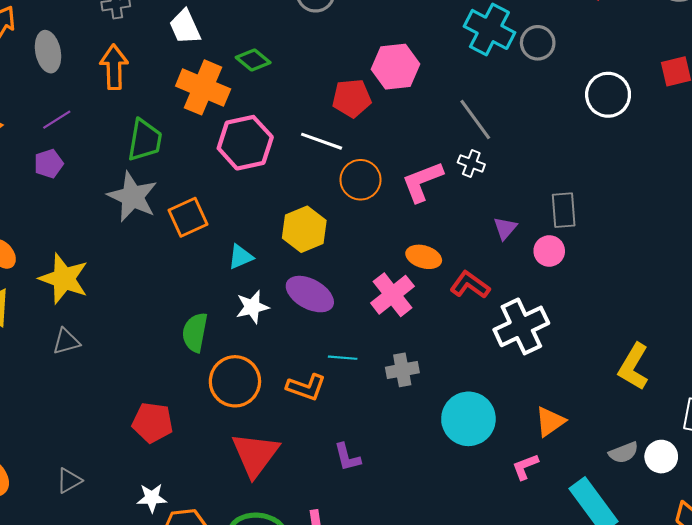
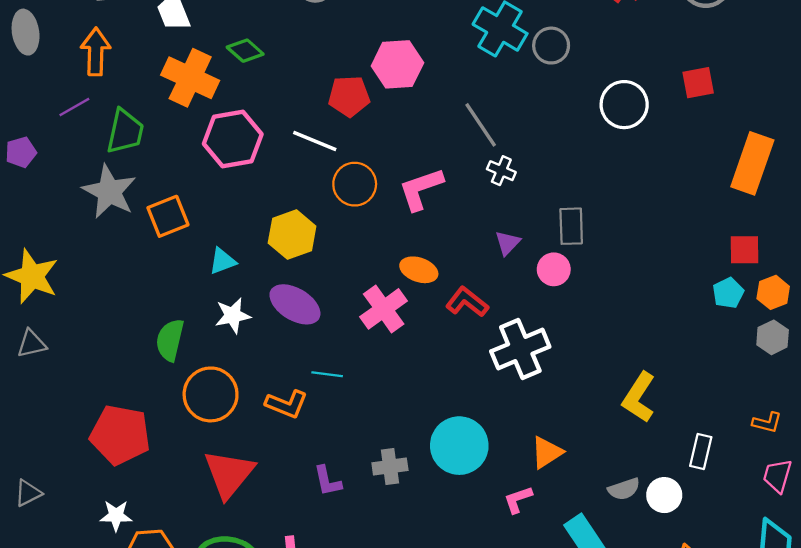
purple line: (57, 120) -> (74, 107), moved
white cross: (471, 163) -> (501, 171), moved
gray cross: (402, 370) -> (390, 467), moved
red pentagon: (152, 423) -> (120, 435), size x1.4

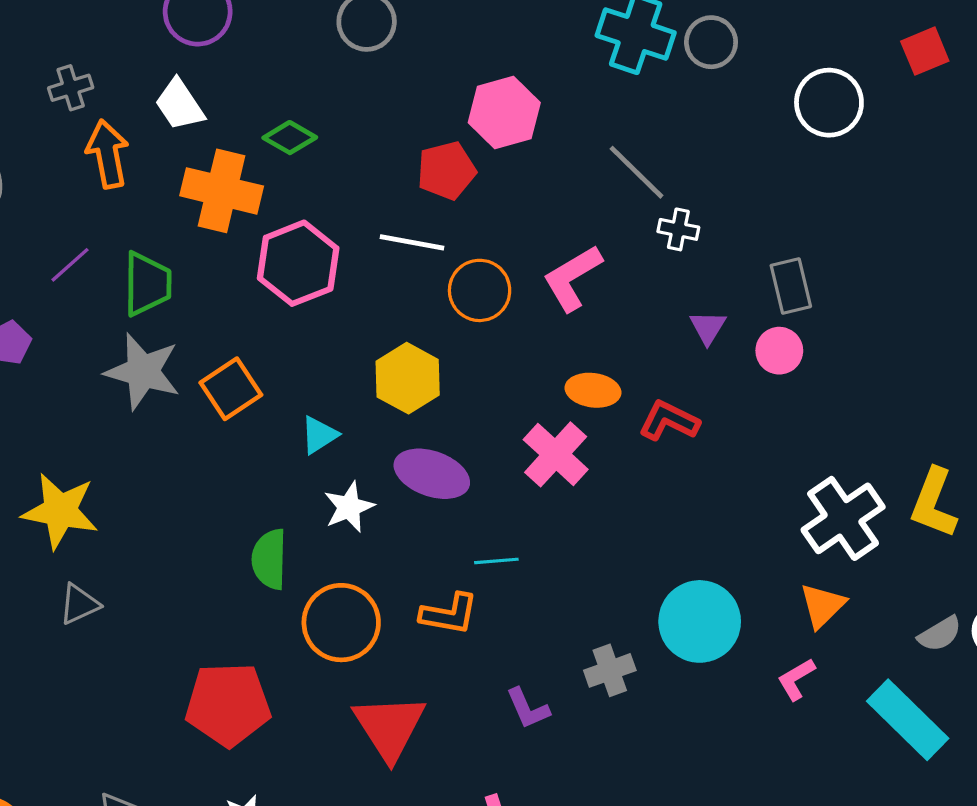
orange arrow: (96, 52) -> (108, 154), moved
white cross: (520, 349) -> (843, 518), moved

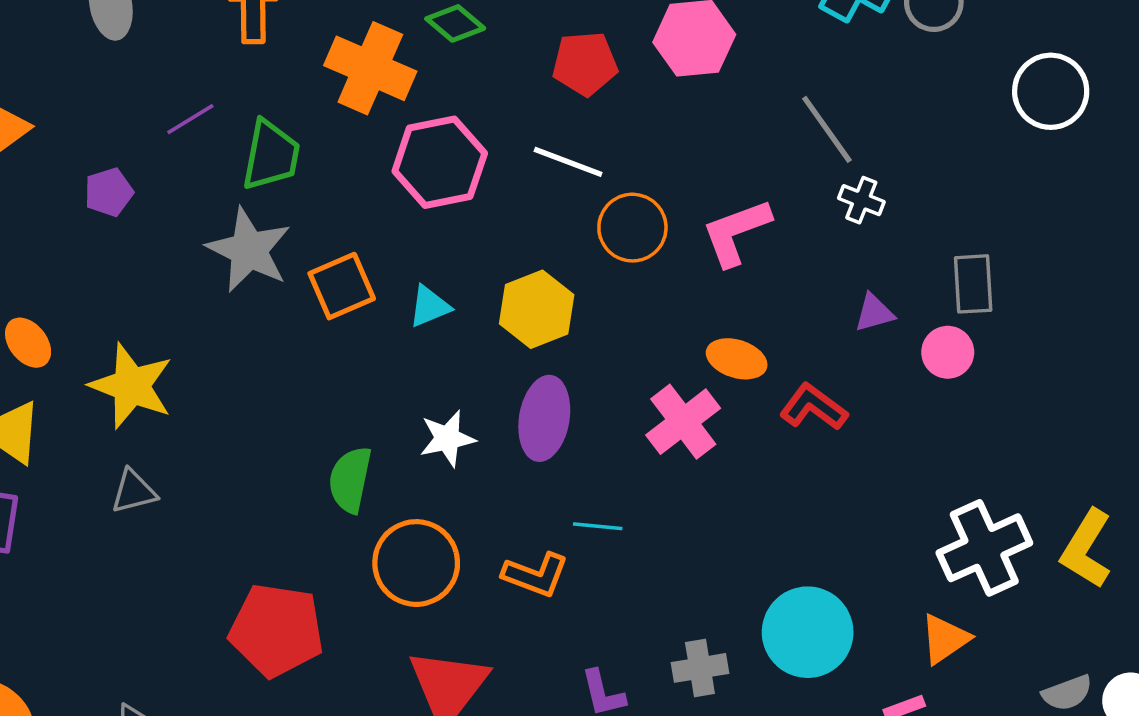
red pentagon: (446, 171) -> (585, 64), moved
purple triangle: (708, 327) -> (874, 313), turned 33
cyan triangle: (319, 435) -> (429, 306), moved
purple ellipse: (432, 474) -> (544, 418), turned 70

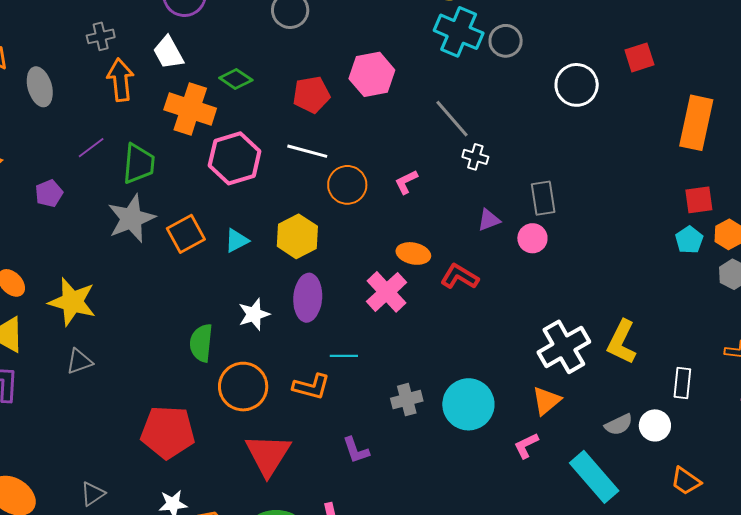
pink L-shape: (736, 232) -> (406, 182), size x0.6
gray star: (249, 250) -> (131, 218), turned 30
gray cross: (700, 668) -> (407, 400), moved

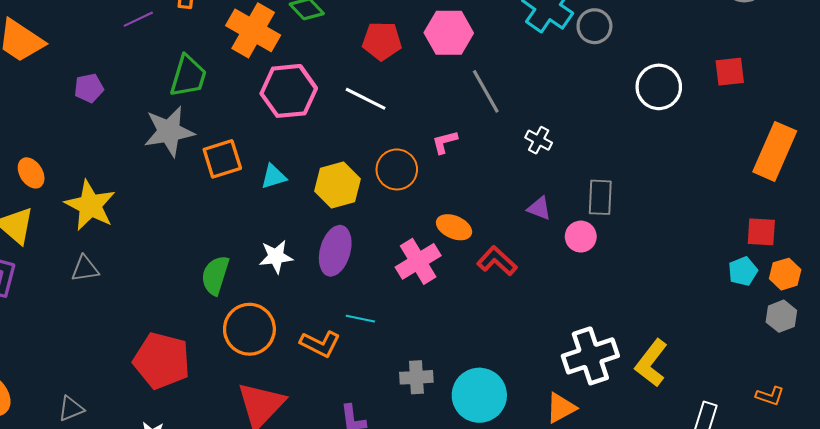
gray line: (452, 119) -> (486, 91), moved
purple line: (91, 148) -> (138, 19), moved
pink L-shape: (406, 182) -> (445, 142), moved
orange circle: (347, 185) -> (397, 169), moved
purple triangle: (489, 220) -> (539, 208), turned 30

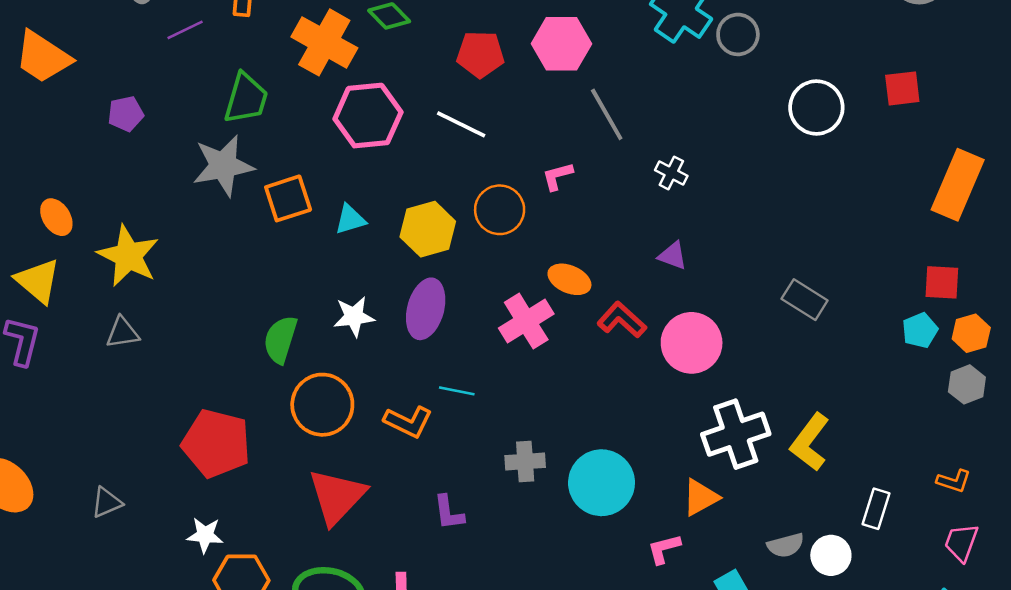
gray rectangle: (600, 197) -> (805, 300), moved, turned -60
pink circle: (581, 237) -> (692, 343), moved, size x1.6

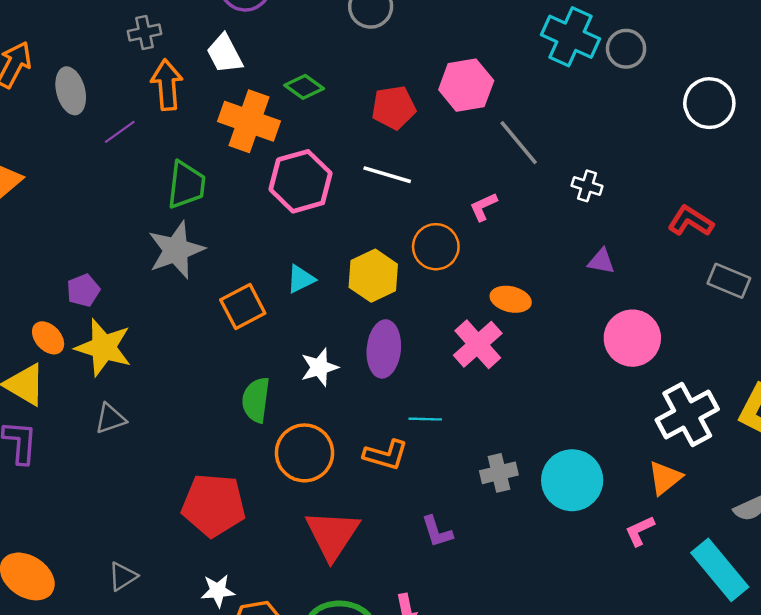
purple pentagon: (126, 114) -> (83, 290), moved
orange square: (288, 198) -> (243, 307), moved
orange ellipse: (56, 217) -> (48, 338), moved
red L-shape: (622, 320) -> (691, 221), moved

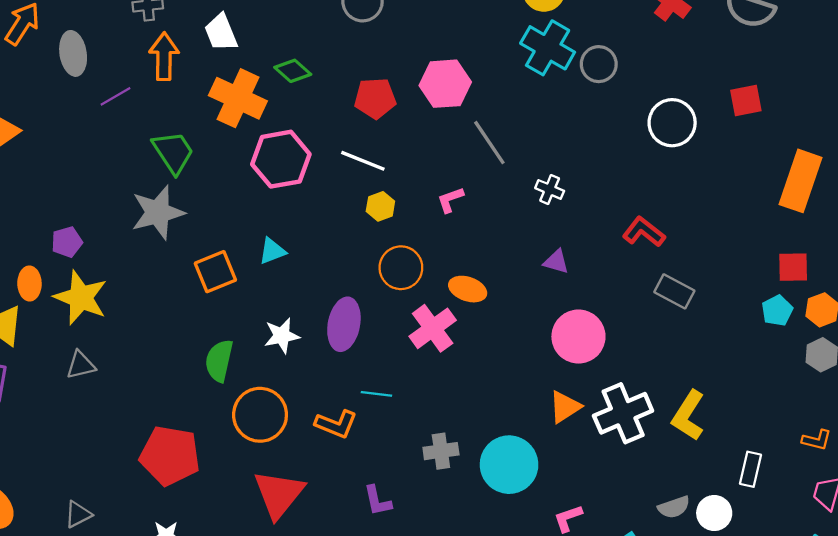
green trapezoid: (186, 185) -> (173, 152), turned -45
orange circle: (436, 247) -> (401, 268), moved
yellow hexagon: (373, 276) -> (380, 206), moved, size x0.6
orange ellipse: (48, 338) -> (29, 283), turned 36
orange triangle: (665, 478) -> (565, 407), moved

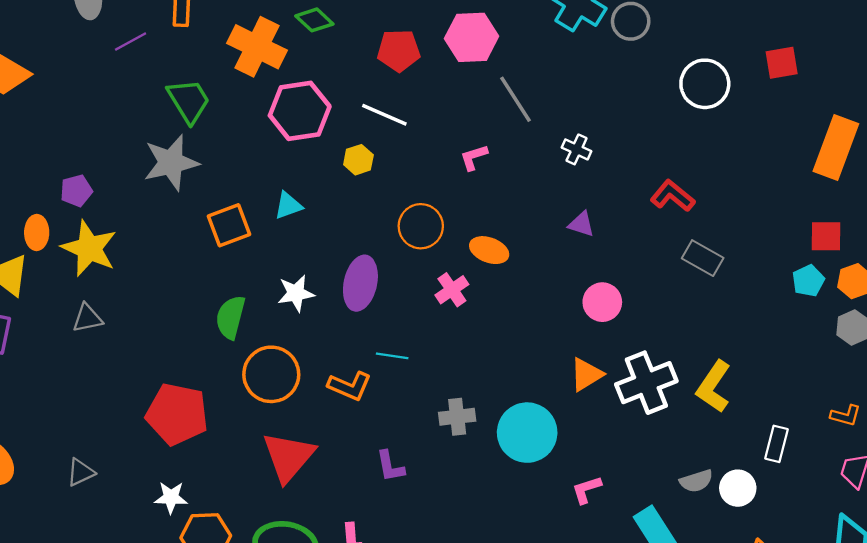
yellow hexagon: (380, 206) -> (358, 160), moved
pink cross: (433, 328) -> (452, 290), size x0.7
pink circle: (578, 337) -> (602, 302), size x0.7

